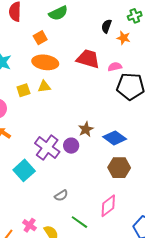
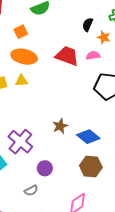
pink semicircle: (115, 67) -> (93, 56), moved
purple circle: (71, 146) -> (45, 168), moved

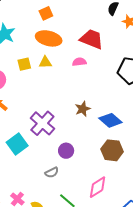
pink semicircle: (93, 56) -> (79, 62), moved

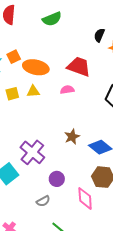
orange square: (46, 13) -> (14, 57), moved
pink diamond: (98, 187) -> (85, 198), moved, turned -60

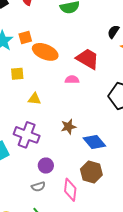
yellow triangle: (33, 91) -> (34, 99), moved
purple cross: (32, 152) -> (27, 135), turned -30
gray semicircle: (43, 201) -> (38, 187), moved

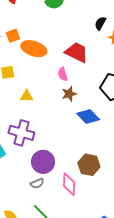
pink semicircle: (72, 80) -> (63, 74), turned -104
brown star: (68, 127) -> (69, 94), moved
blue diamond: (94, 142) -> (88, 117), moved
purple circle: (46, 166) -> (43, 162), size x1.5

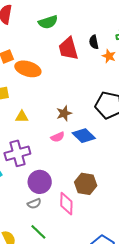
black semicircle: (100, 23) -> (94, 42), turned -40
red trapezoid: (77, 52) -> (68, 48), moved, turned -130
pink semicircle: (63, 74) -> (58, 137), moved, turned -96
purple cross: (21, 133) -> (17, 153), turned -30

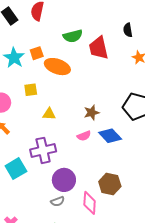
green semicircle: (48, 22) -> (73, 36), moved
black semicircle: (94, 42) -> (128, 30), moved

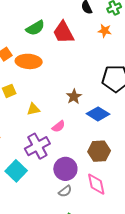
pink semicircle: (84, 136) -> (59, 126), moved
brown hexagon: (110, 184) -> (99, 151), moved

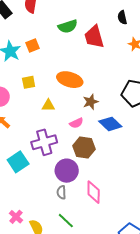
orange ellipse: (29, 61) -> (70, 80), moved
pink semicircle: (59, 126) -> (76, 123), moved
brown hexagon: (99, 151) -> (84, 147), moved
gray semicircle: (65, 191) -> (61, 192), turned 112

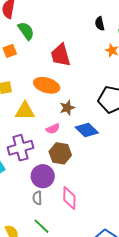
green semicircle: (68, 26) -> (26, 31), moved, turned -108
red trapezoid: (94, 37) -> (61, 55), moved
yellow triangle: (48, 105) -> (25, 111), size x1.5

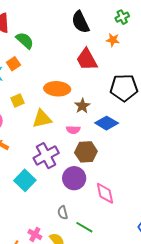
black semicircle: (100, 24) -> (80, 22), moved, size x1.6
red trapezoid: (61, 55) -> (87, 60), moved
pink semicircle: (53, 129) -> (73, 130), turned 40
gray semicircle: (37, 198) -> (63, 213), moved

